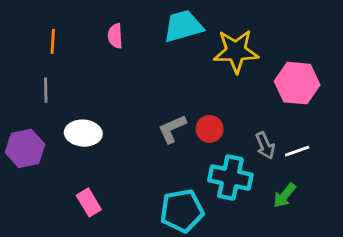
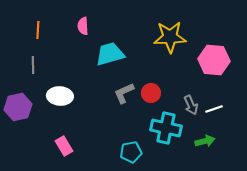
cyan trapezoid: (183, 26) -> (110, 54), moved
green arrow: (285, 196) -> (205, 141), turned -144
cyan pentagon: (182, 211) -> (131, 152), size x0.7

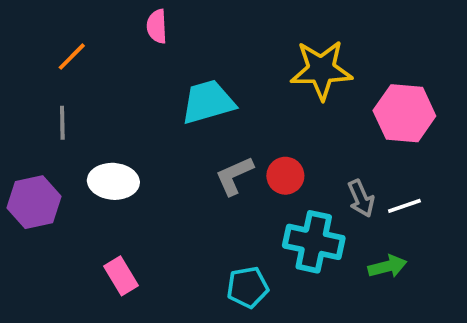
pink semicircle: (83, 26) -> (157, 26), moved
orange line: (38, 30) -> (72, 57), turned 42

